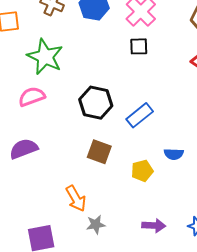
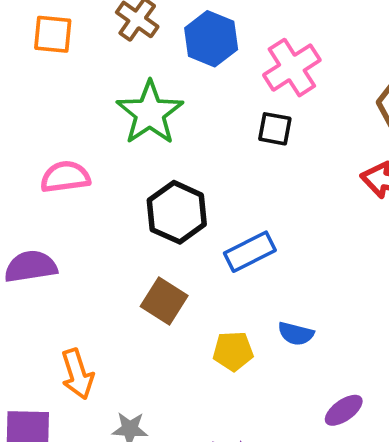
green star: (45, 57) -> (150, 113), moved
orange arrow: (76, 199) -> (77, 374), moved

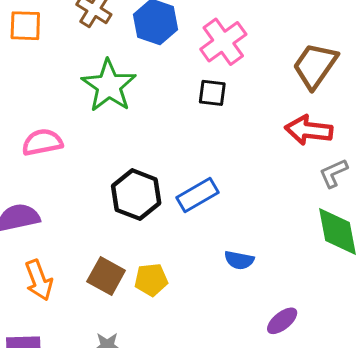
black hexagon: (177, 212) -> (136, 195), moved
brown square: (164, 301) -> (106, 276), moved
yellow pentagon: (233, 351) -> (151, 280), moved
orange arrow: (77, 374) -> (39, 280), moved

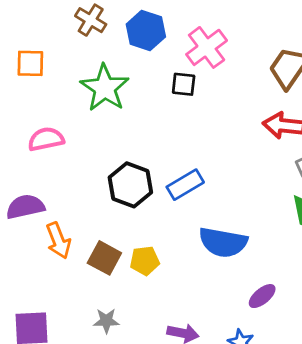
orange square: (25, 26) -> (30, 63), moved
black square: (212, 93) -> (184, 84), moved
blue semicircle: (239, 260) -> (223, 242), size x1.8
orange arrow: (39, 280) -> (58, 241), moved

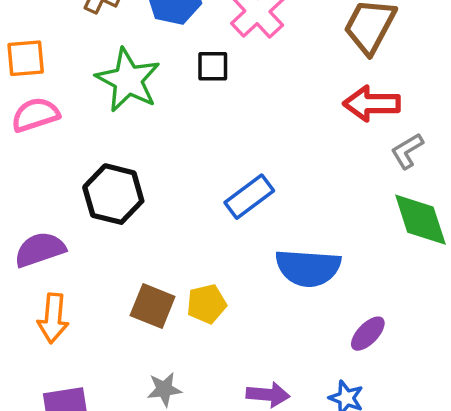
black square: (184, 84) -> (213, 66), moved
pink semicircle: (46, 139) -> (35, 115), moved
black hexagon: (130, 185) -> (113, 194), moved
orange arrow: (58, 241) -> (53, 318), moved, turned 33

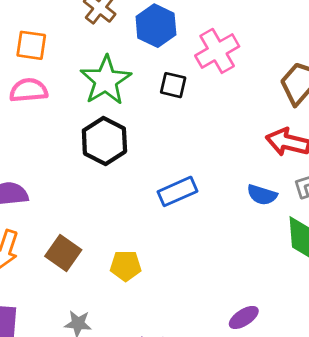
black hexagon: (113, 194) -> (104, 141), moved
blue semicircle: (308, 268) -> (262, 195), moved, size x0.6
brown square: (153, 306) -> (63, 253), moved

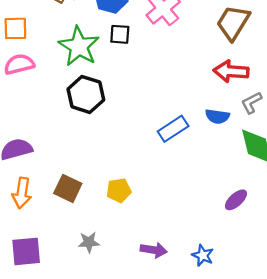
black square: (173, 85) -> (120, 34), moved
blue rectangle: (178, 191) -> (173, 129), moved
purple ellipse: (244, 317) -> (236, 200), moved

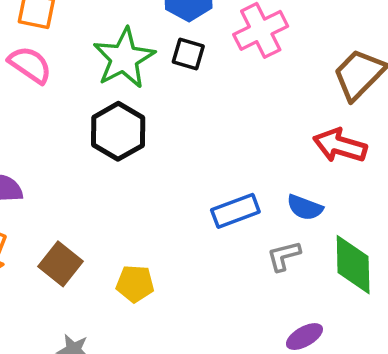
pink semicircle: (19, 64) -> (30, 65), turned 36
gray L-shape: (251, 103) -> (284, 256), moved

